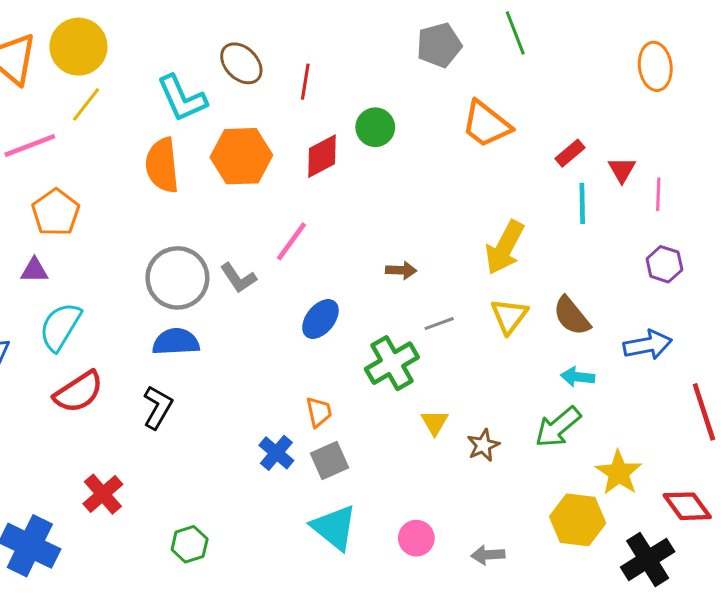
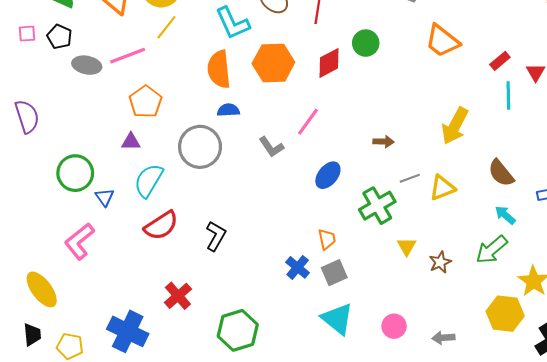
gray circle: (177, 278) -> (200, 147), moved
yellow triangle: (509, 316) -> (442, 188), moved, turned 32
blue semicircle: (176, 342) -> (228, 110), moved, size x0.7
cyan arrow: (578, 377) -> (505, 215), turned 35
green hexagon: (190, 544) -> (238, 330), size x1.6

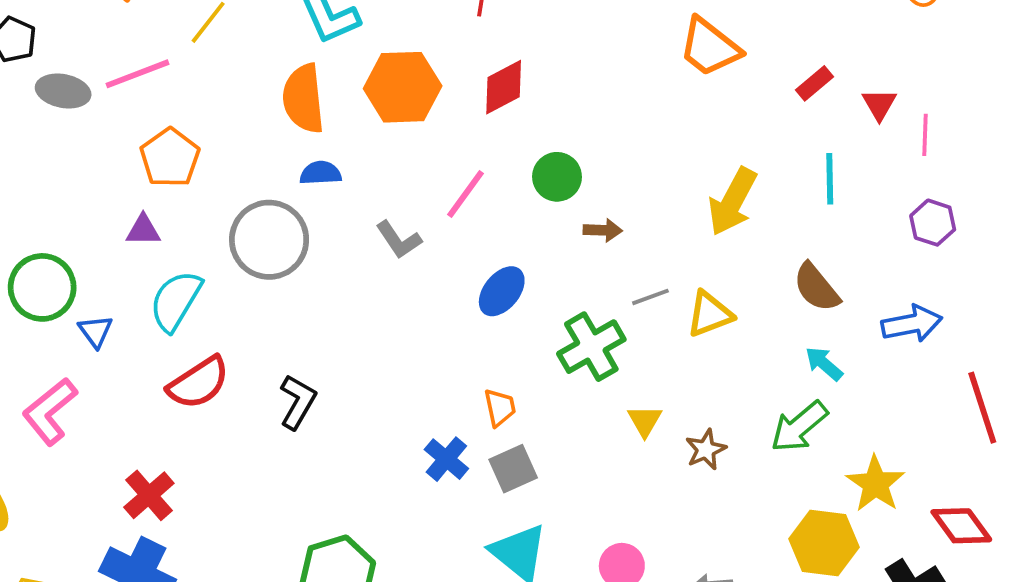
green circle: (366, 43) -> (557, 177), moved
cyan line: (508, 95) -> (830, 179), moved
red cross: (178, 296) -> (149, 495), moved

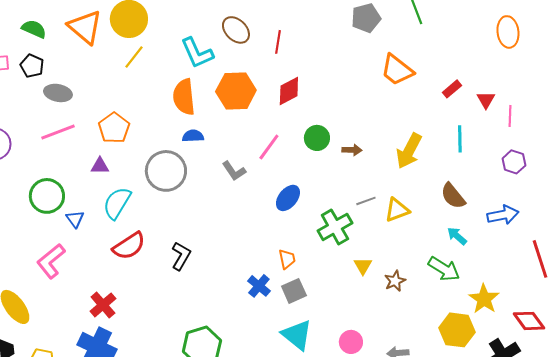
pink line: (137, 74) -> (58, 132), moved
brown arrow: (603, 230) -> (352, 150), moved
green arrow: (799, 427) -> (444, 269), turned -108

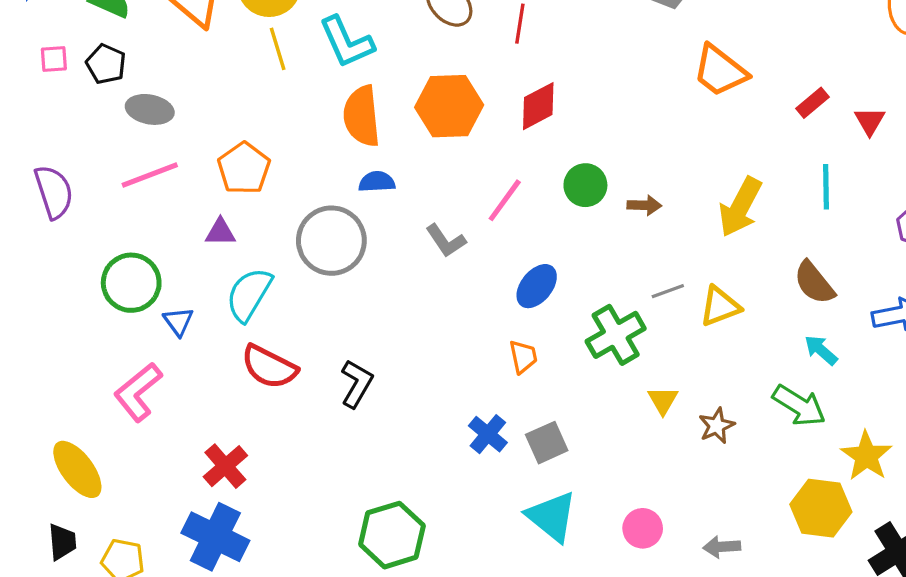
cyan L-shape: (197, 53) -> (347, 42), moved
yellow line: (134, 57) -> (278, 49), turned -55
red semicircle: (129, 246) -> (269, 367), turned 60
orange trapezoid: (287, 259) -> (523, 357), moved

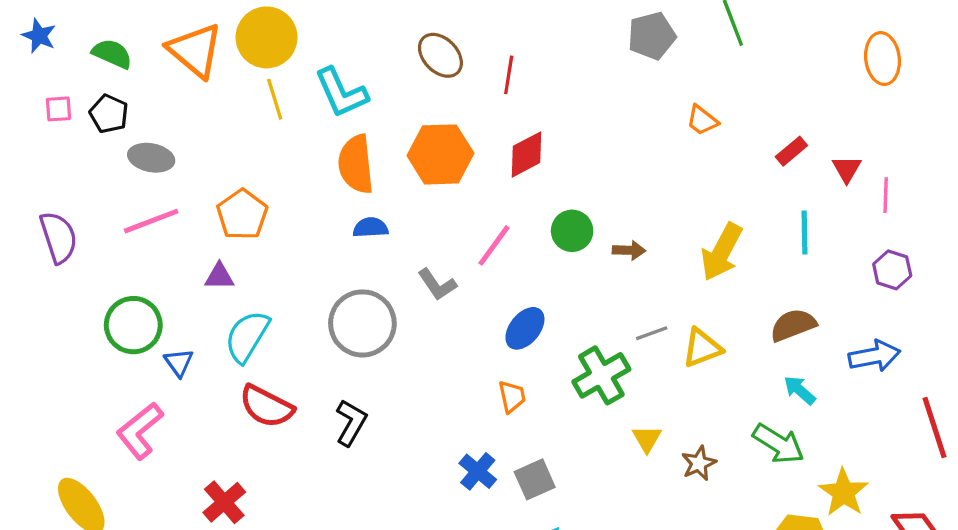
orange trapezoid: (720, 71) -> (702, 120), size x0.6
gray circle: (331, 241) -> (362, 323), moved
brown semicircle: (814, 283) -> (793, 325), turned 108

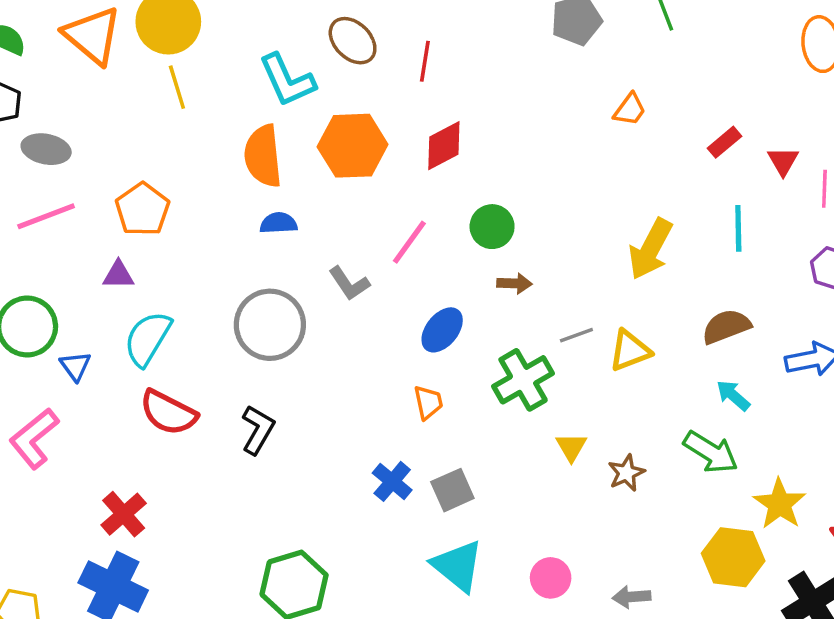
cyan L-shape: (341, 93) -> (287, 80), moved
orange trapezoid: (702, 120) -> (630, 110), turned -92
brown arrow: (629, 250) -> (514, 283), moved

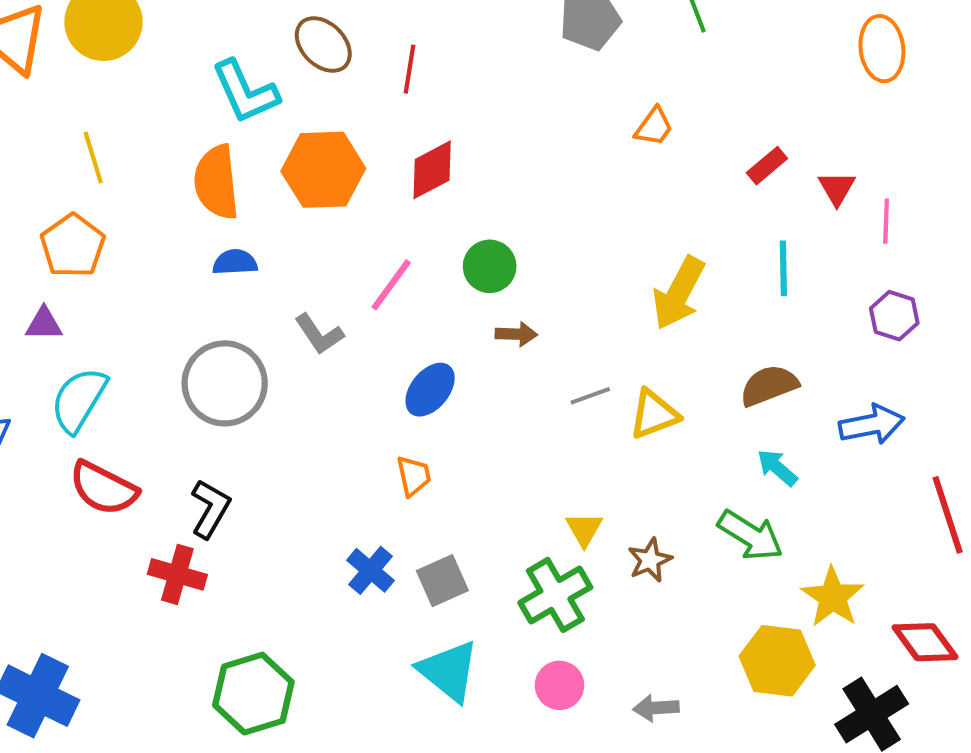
yellow line: (177, 87) -> (93, 157), moved
green cross: (523, 380) -> (555, 595), moved
red cross: (124, 514) -> (177, 574), moved, turned -33

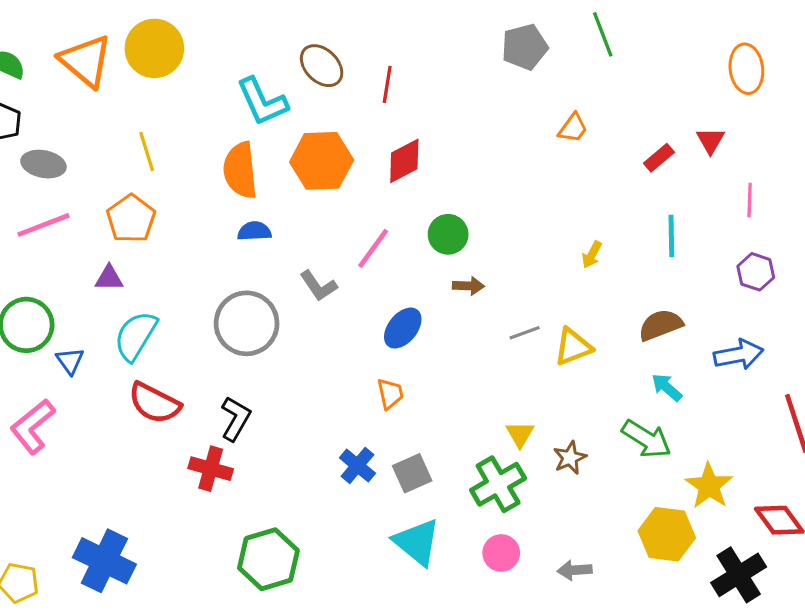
red triangle: (837, 188) -> (710, 141), moved
yellow arrow: (679, 293) -> (592, 255), size x0.5

